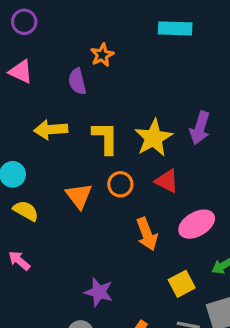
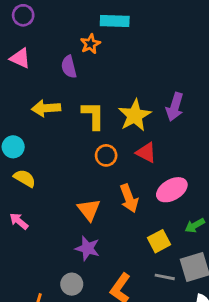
cyan rectangle: (175, 28) -> (115, 21), moved
orange triangle: (79, 196) -> (89, 210), moved

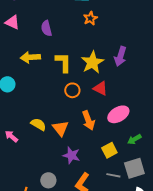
orange star: (90, 44) -> (90, 18), moved
yellow semicircle: (25, 178) -> (38, 124), moved
purple star: (87, 248) -> (71, 155), moved

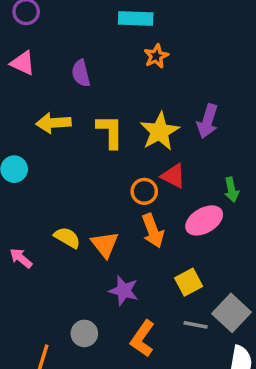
orange circle: (72, 90) -> (144, 191), moved
green arrow: (134, 139) -> (232, 190), moved, turned -72
gray square: (134, 168) -> (232, 313), turned -30

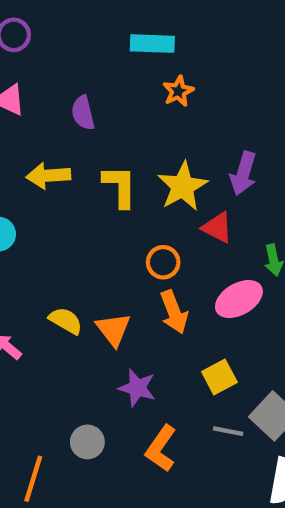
red triangle: (173, 176) -> (217, 228), moved

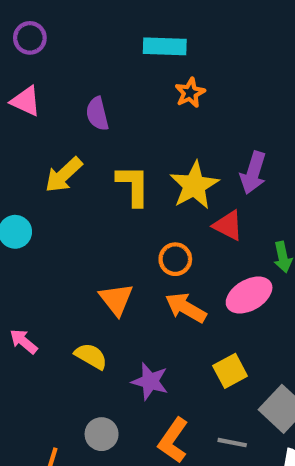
yellow arrow: (48, 176) -> (64, 175), turned -39
orange arrow: (174, 312) -> (186, 308), turned 141
yellow semicircle: (66, 321) -> (91, 356), moved
orange triangle: (113, 329) -> (116, 299), moved
gray line: (228, 431) -> (232, 443), moved

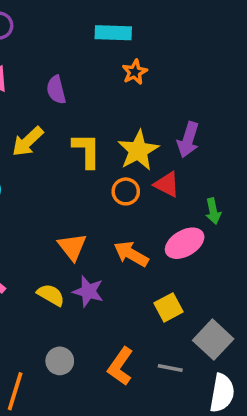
orange circle: (175, 259) -> (126, 191), moved
purple star: (150, 381) -> (88, 291), moved

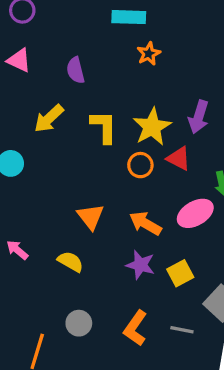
purple star: (88, 291) -> (140, 265), moved

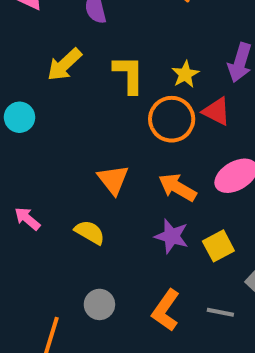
yellow star: (152, 127) -> (185, 74), size x0.6
orange circle: (140, 165) -> (172, 119), size x1.5

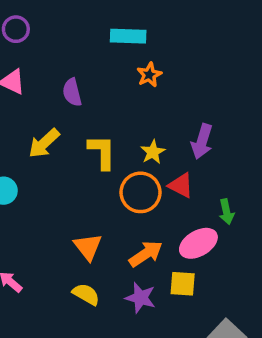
orange arrow: (177, 187) -> (146, 254), turned 116
yellow semicircle: (90, 232) -> (86, 294), moved
yellow square: (218, 246) -> (183, 284), moved, turned 32

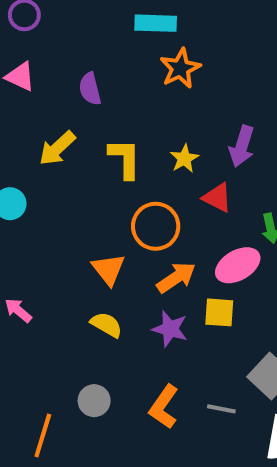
orange star: (149, 75) -> (180, 68), size x1.4
orange circle: (140, 192) -> (156, 226), moved

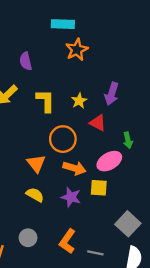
orange arrow: (176, 278) -> (74, 168), turned 50
gray line: (221, 409) -> (95, 253), moved

